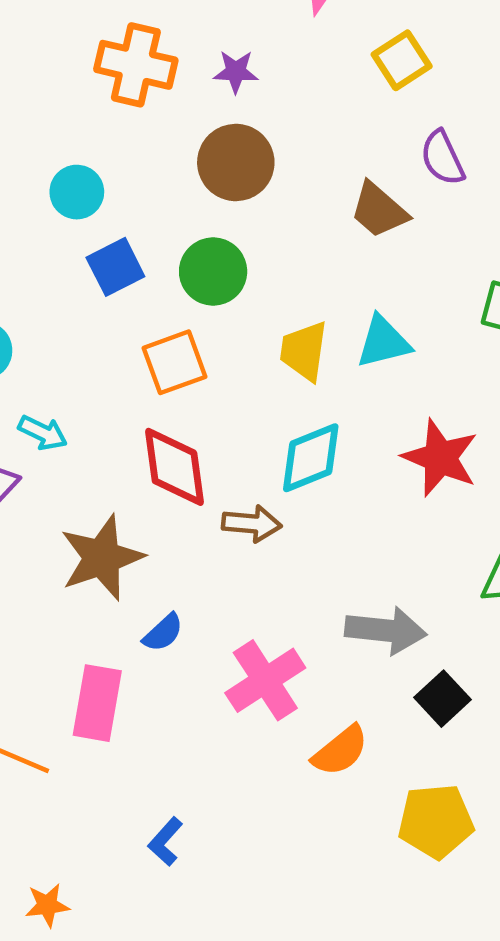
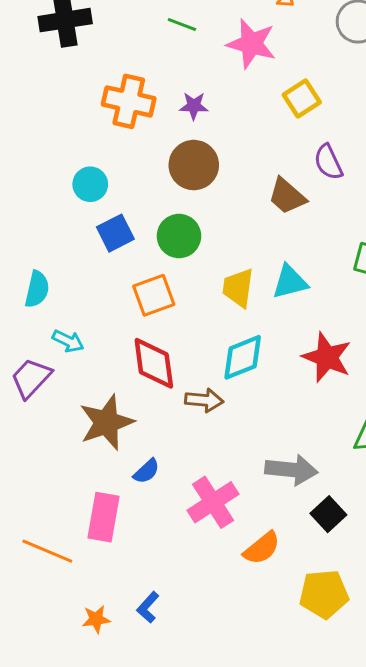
orange star: (47, 905) -> (96, 619), moved

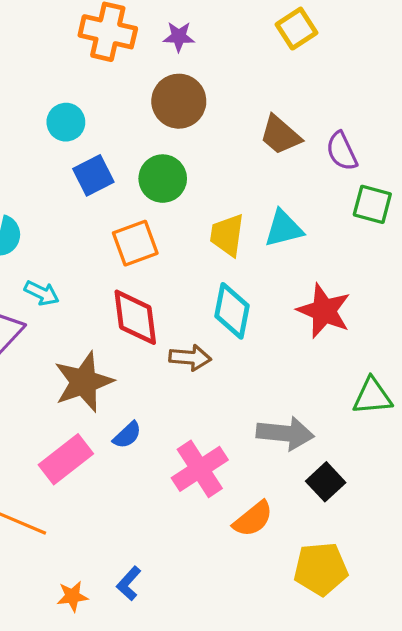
purple semicircle: (328, 162) -> (342, 151), moved
cyan diamond: (243, 357) -> (232, 311), turned -57
pink rectangle: (104, 517) -> (66, 459), moved, turned 42

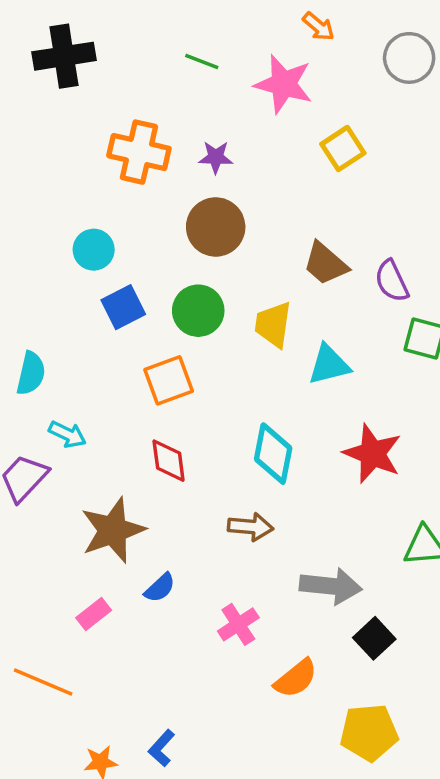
yellow trapezoid: (227, 235) -> (273, 325), moved
red diamond: (135, 317) -> (169, 461), size x0.7
brown arrow: (190, 358) -> (251, 527), moved
pink rectangle: (66, 459) -> (94, 614), size x0.6
pink cross: (200, 469) -> (238, 624), size x0.7

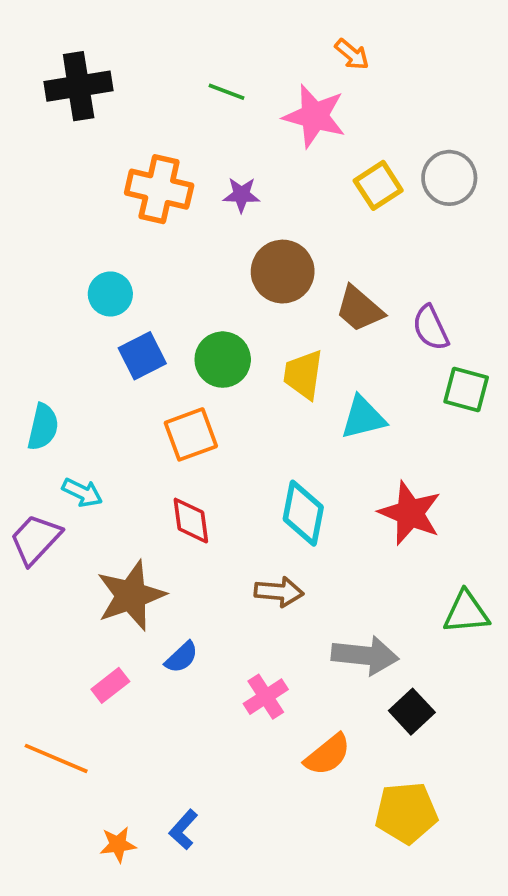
gray circle: (409, 58) -> (449, 178), moved
brown circle: (216, 227) -> (283, 272), moved

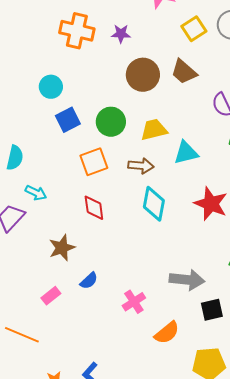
brown trapezoid: (359, 309) -> (184, 72), moved
yellow trapezoid: (303, 375) -> (154, 130), turned 68
brown arrow: (279, 592) -> (141, 166), moved
brown star: (131, 595) -> (62, 248), size x0.7
black square: (412, 712) -> (212, 310), turned 30

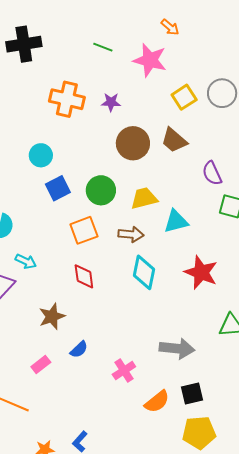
black square: (212, 310) -> (192, 394), moved

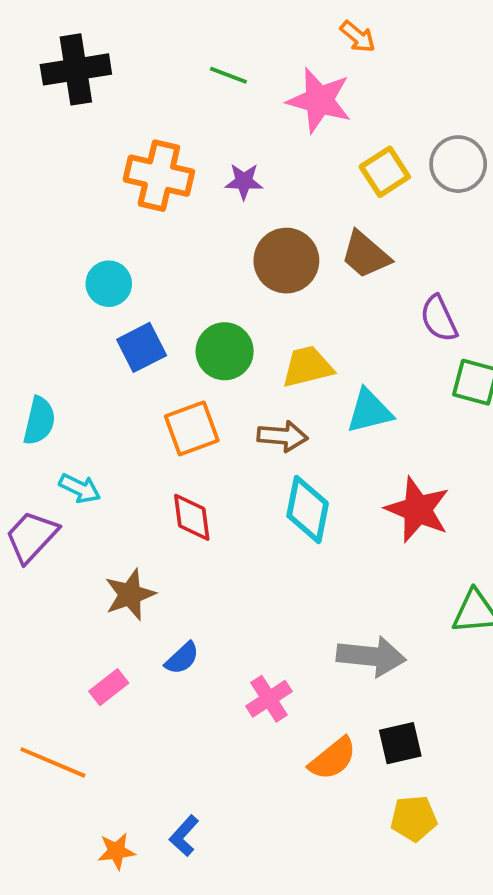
yellow pentagon: (199, 433) -> (414, 818), size x0.7

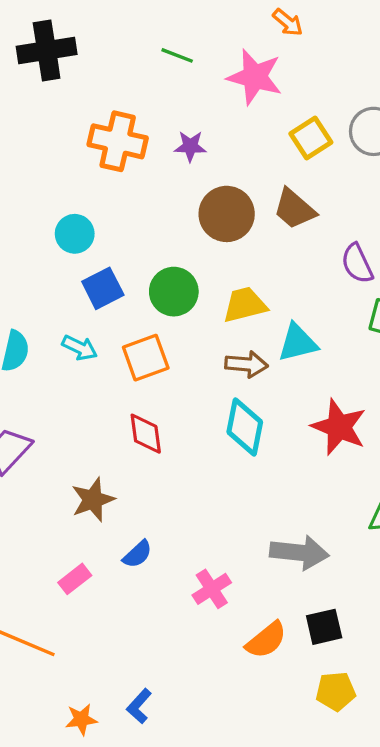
brown arrow: (282, 436) -> (246, 364), moved
cyan arrow: (80, 488) -> (80, 348), moved

